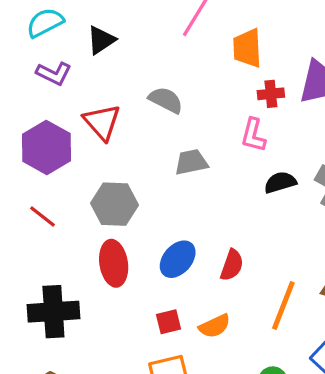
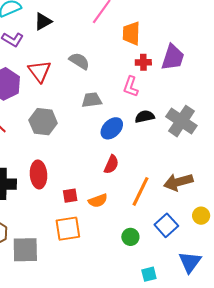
blue ellipse: (178, 259) -> (112, 128), moved
red ellipse: (114, 263) -> (38, 174), moved

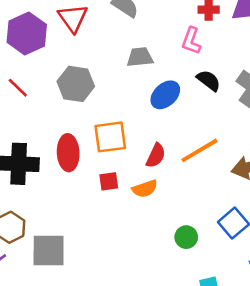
black semicircle: (145, 117) -> (209, 80), turned 48
red semicircle: (111, 164) -> (156, 156), moved
orange line: (141, 191) -> (199, 150), moved, turned 32
orange square: (68, 229) -> (110, 137), moved

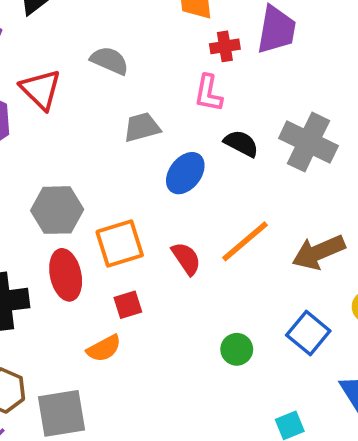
gray hexagon: (76, 84) -> (57, 210), moved
red semicircle: (156, 156) -> (186, 259), turned -50
orange semicircle: (145, 189) -> (104, 348), moved
green circle: (186, 237) -> (237, 349), moved

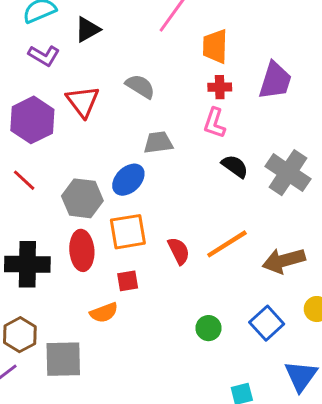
red cross: (225, 46) -> (220, 87), moved
blue ellipse: (185, 173) -> (128, 180), moved

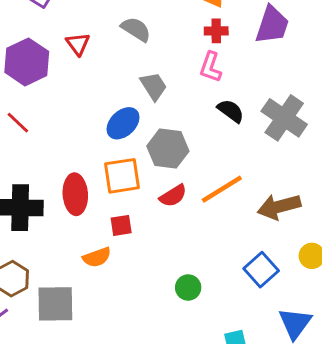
red triangle: (83, 101) -> (78, 44), size x0.7
gray trapezoid: (158, 143) -> (154, 86), turned 64
gray hexagon: (82, 198) -> (168, 149), moved
red semicircle: (179, 251) -> (173, 196), turned 84
green circle: (208, 328) -> (188, 287), moved

